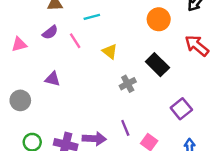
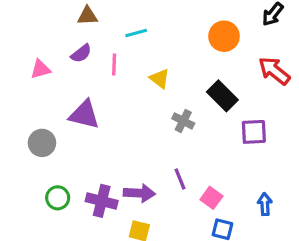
pink line: (75, 41) -> (114, 64), turned 35
purple triangle: (52, 79) -> (84, 115), size x1.5
gray cross: (128, 84) -> (183, 121), turned -35
purple square: (181, 109) -> (254, 132), moved, turned 36

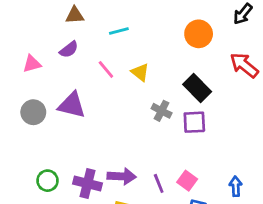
pink line: (114, 64) -> (106, 69), moved, turned -42
purple square: (254, 132) -> (194, 122), moved
gray circle: (42, 143) -> (33, 112), moved
purple line: (180, 179) -> (159, 183), moved

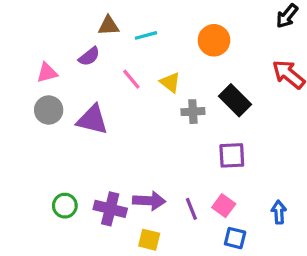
brown triangle: (75, 15) -> (109, 26), moved
orange circle: (199, 34) -> (214, 40), moved
gray cross: (162, 111) -> (193, 112), moved, turned -30
gray circle: (33, 112) -> (49, 110), moved
purple square: (194, 122) -> (232, 155), moved

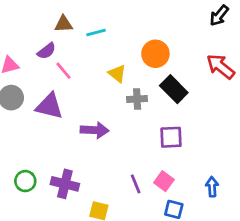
orange circle: (214, 40) -> (155, 54), moved
pink line: (131, 79) -> (64, 71), moved
purple arrow: (149, 201) -> (95, 130), moved

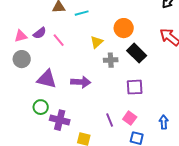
purple semicircle: (47, 51) -> (40, 33), moved
yellow triangle: (117, 74) -> (97, 42), turned 40
purple triangle: (49, 106) -> (47, 79), moved
green circle: (25, 181) -> (41, 107), moved

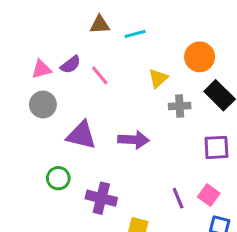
green circle: (41, 107) -> (58, 178), moved

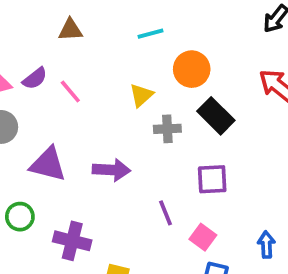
cyan line: (135, 34) -> (151, 34), moved
purple line: (178, 198) -> (166, 213), moved

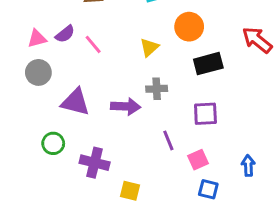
black rectangle: (216, 116) -> (208, 64), turned -60
gray cross: (167, 129) -> (157, 89), moved
pink square: (203, 237) -> (198, 160), turned 30

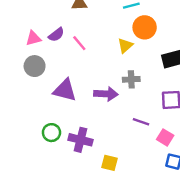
orange circle: (189, 27) -> (145, 27), moved
purple line: (168, 140) -> (141, 122), turned -49
green circle: (53, 143) -> (51, 133), moved
pink square: (198, 160) -> (165, 137), turned -35

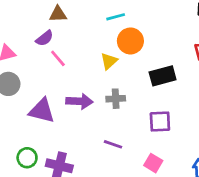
purple semicircle: (56, 35) -> (45, 38), moved
purple arrow: (106, 94) -> (79, 101), moved
purple line: (141, 122) -> (113, 144), moved

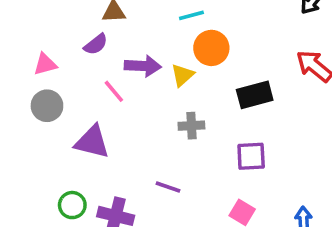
pink line: (58, 58) -> (114, 91), moved
purple arrow: (79, 101) -> (143, 66), moved
purple line: (113, 144) -> (168, 187), moved

